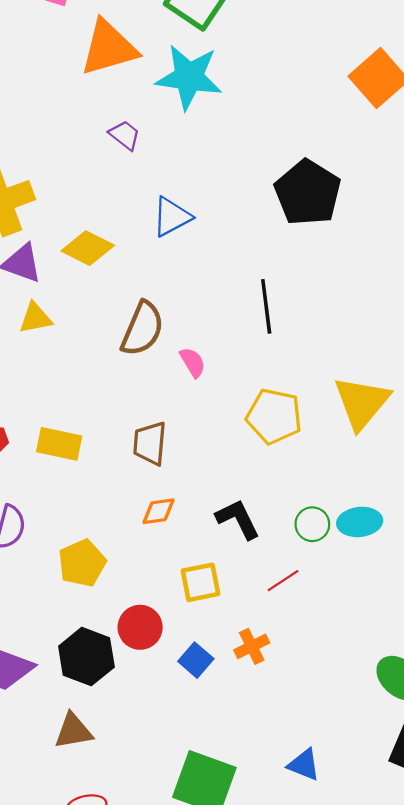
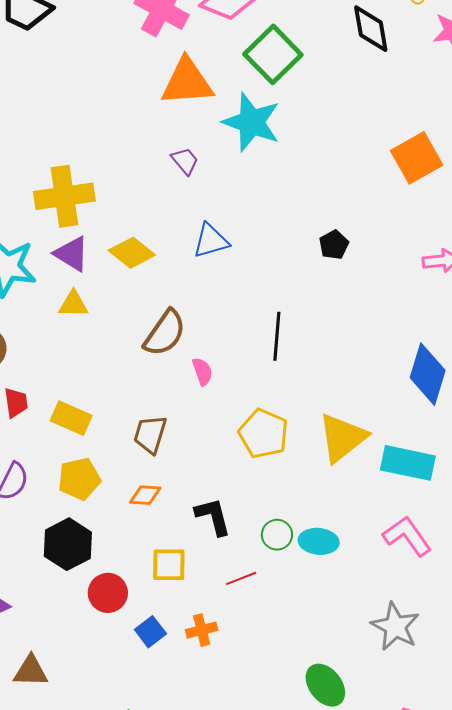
black pentagon: (308, 193) -> (334, 245), size x0.5
yellow pentagon: (82, 563) -> (79, 479), moved
black hexagon: (86, 657) -> (68, 544), moved

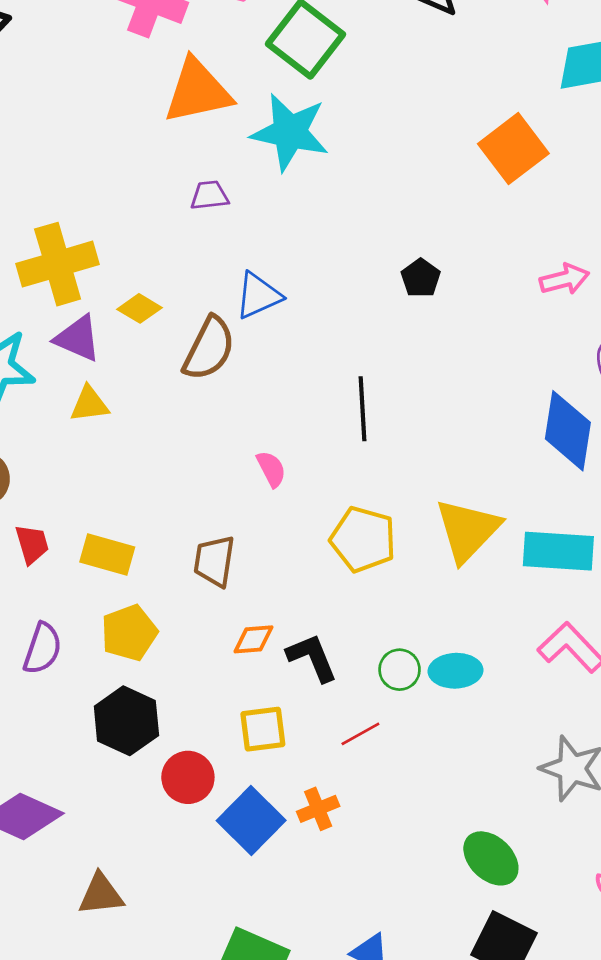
purple trapezoid: (185, 161) -> (209, 195), turned -48
yellow diamond: (132, 253) -> (139, 308), moved, size x0.7
brown semicircle: (165, 333) -> (209, 349), moved
orange diamond: (145, 495) -> (253, 639), moved
blue square: (150, 632) -> (251, 821), size x1.6

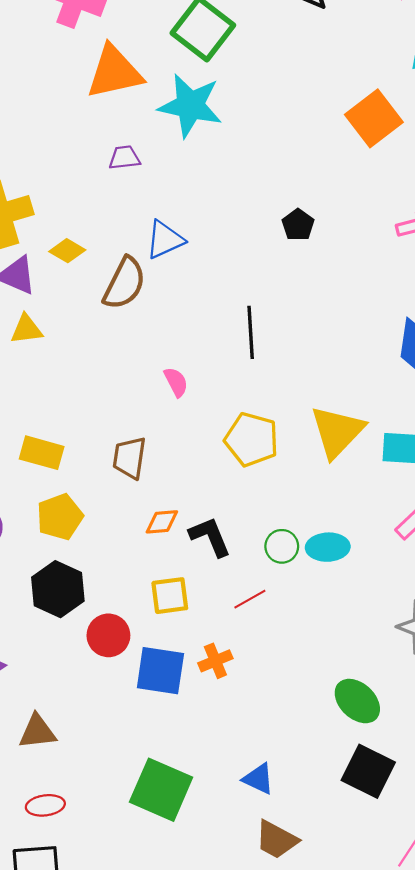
blue square: (251, 821) -> (160, 671), turned -36

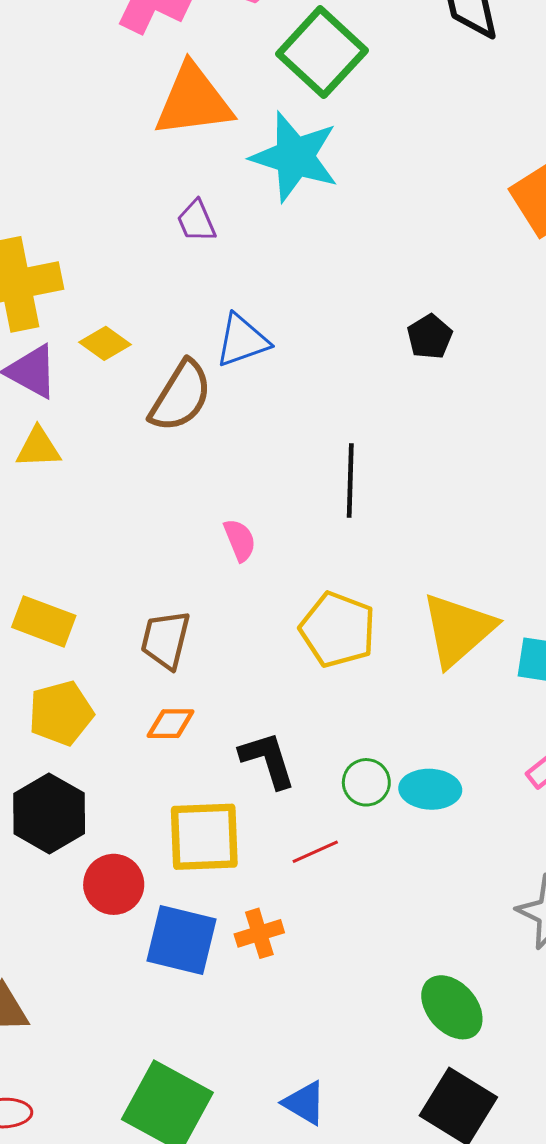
purple trapezoid: (124, 158) -> (196, 221), turned -112
orange diamond: (162, 522) -> (171, 724), moved
yellow square: (170, 596) -> (204, 837), size x1.4

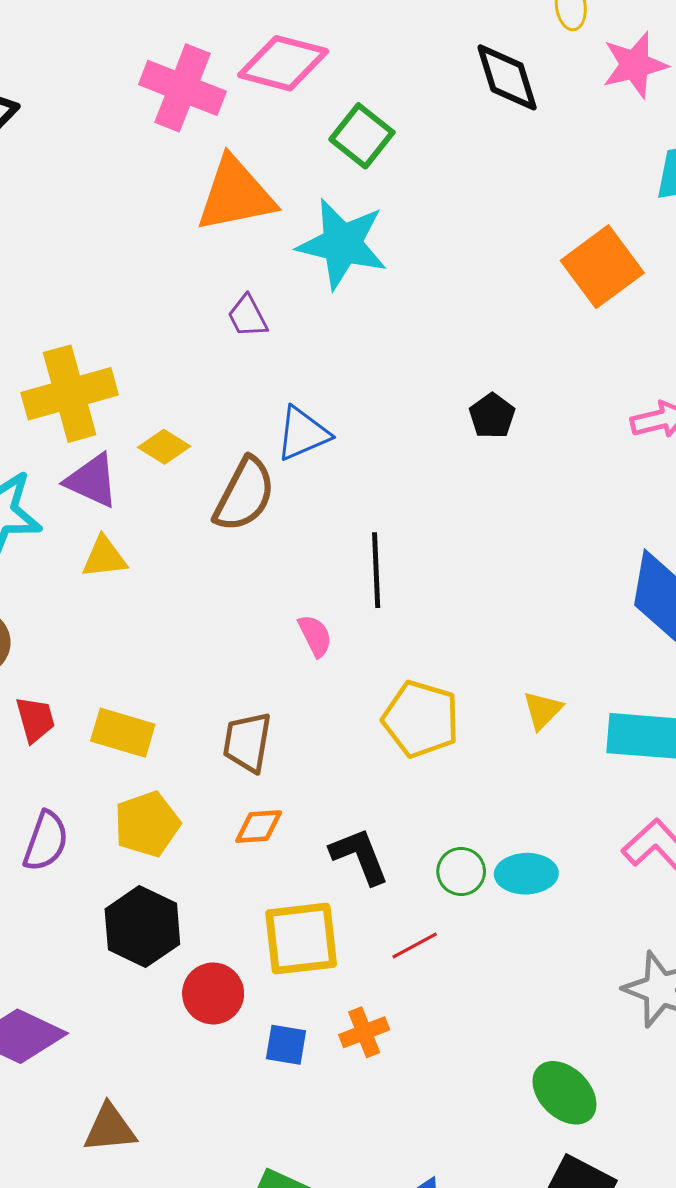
green square: (322, 52) -> (362, 136), size x0.7
black line: (350, 480) -> (376, 570), moved
yellow triangle: (458, 630) -> (543, 710), size x0.5
blue square: (182, 940) -> (286, 1045), size x0.6

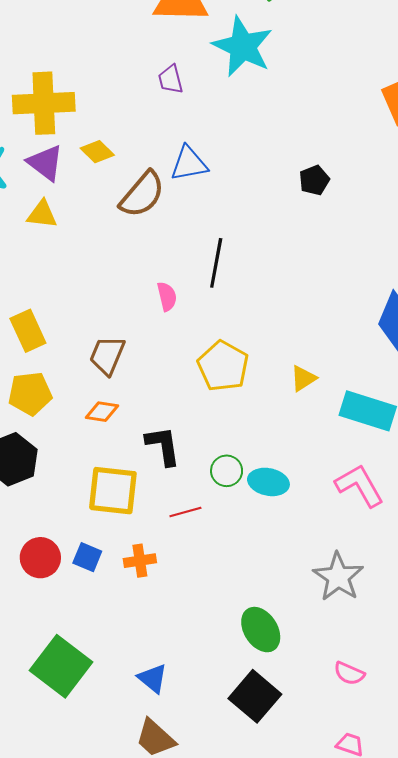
yellow rectangle: (123, 733) -> (28, 331), turned 36
red circle: (213, 993) -> (40, 558), moved

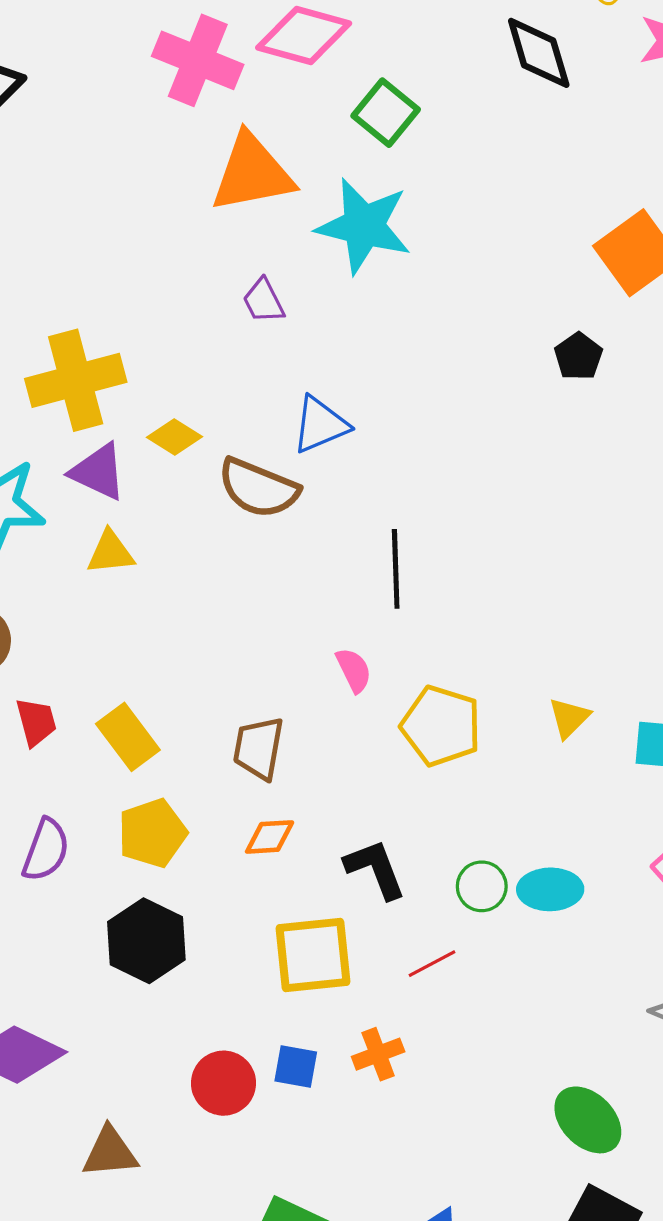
black pentagon: (314, 180) -> (578, 356), moved
brown semicircle: (142, 194) -> (258, 488), turned 84
pink semicircle: (167, 296) -> (354, 670), moved

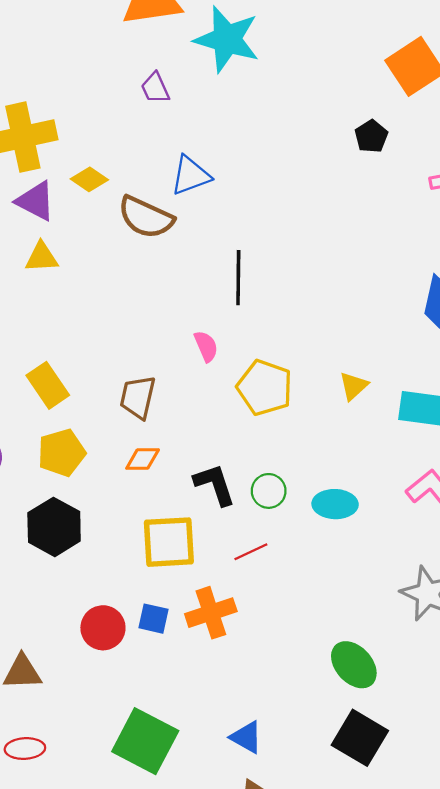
green circle: (482, 886) -> (269, 491), moved
orange cross: (378, 1054) -> (211, 613), size x1.4

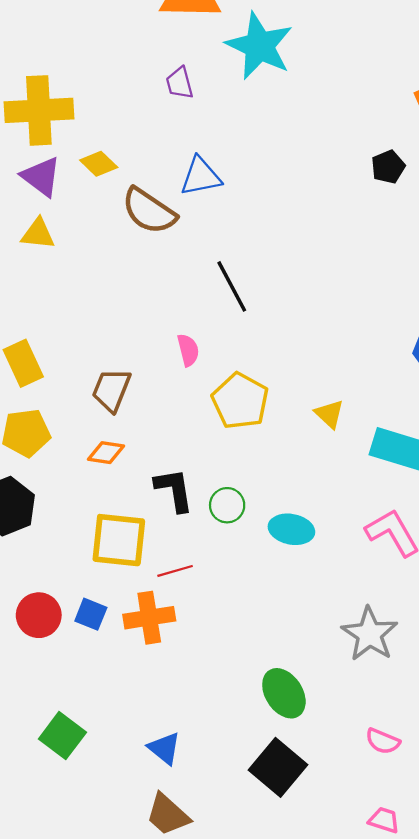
black line: (238, 278) -> (232, 286), turned -38
yellow triangle: (354, 386) -> (329, 414), turned -44
red line: (251, 552) -> (175, 571), moved
green square: (145, 741) -> (62, 736), size x0.7

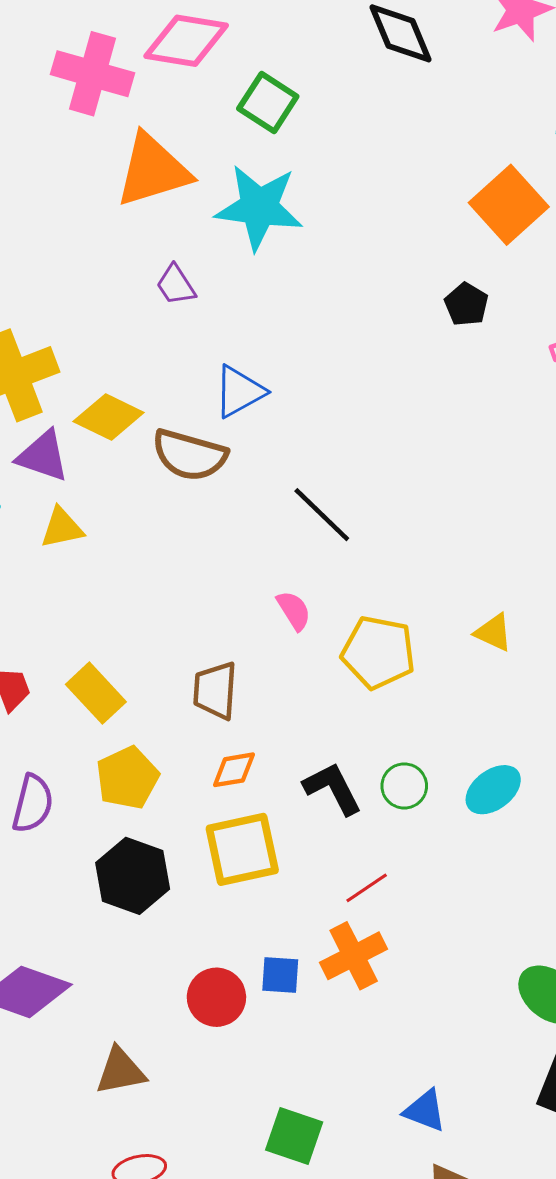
yellow diamond: (99, 164) -> (109, 417), size x1.4
cyan ellipse: (291, 529) -> (493, 790), turned -30
yellow square: (119, 540) -> (242, 849), moved

